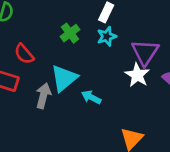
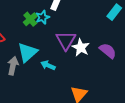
cyan star: (107, 36) -> (42, 17), moved
purple triangle: (145, 52) -> (66, 40), moved

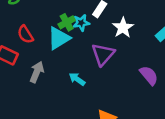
white star: (81, 48) -> (123, 28), moved
cyan triangle: (27, 52) -> (59, 38), moved

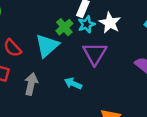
green cross: (67, 22) -> (64, 27), moved
cyan star: (81, 23) -> (86, 24), moved

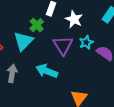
cyan star: (86, 24) -> (86, 42), moved
cyan arrow: (73, 84) -> (47, 71), size x1.5

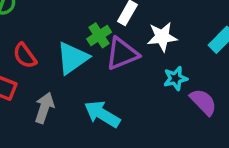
white star: (74, 19) -> (162, 37), turned 30
purple triangle: (63, 45) -> (122, 54), moved, turned 30

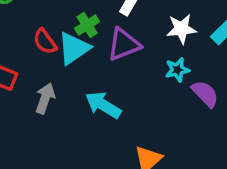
green cross: (99, 35) -> (87, 25), moved
white star: (162, 37) -> (181, 29), moved
red semicircle: (25, 56) -> (45, 42), moved

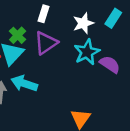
cyan star: (177, 70) -> (87, 52), size x1.5
cyan arrow: (103, 105) -> (24, 83), moved

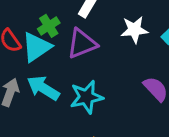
cyan star: (87, 52) -> (86, 97), moved

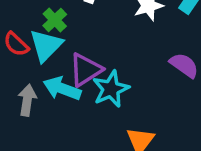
purple triangle: (82, 44) -> (86, 70), moved

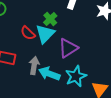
cyan arrow: (62, 88) -> (49, 74), moved
cyan star: (111, 89) -> (76, 76), moved

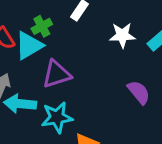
cyan arrow: (49, 74) -> (20, 104), turned -30

